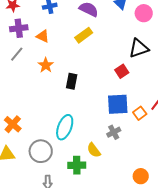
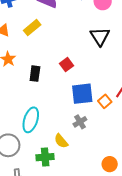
yellow rectangle: (84, 35) -> (32, 28), moved
black triangle: (139, 48) -> (100, 36), turned -40
red square: (122, 71) -> (66, 65), moved

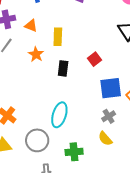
yellow rectangle: (32, 28) -> (58, 37), moved, turned -48
yellow semicircle: (61, 141) -> (105, 139), moved

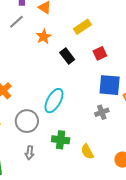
yellow rectangle: (58, 37) -> (82, 27), moved, turned 42
black rectangle: (63, 68) -> (67, 56), turned -56
yellow semicircle: (105, 139) -> (87, 152), moved

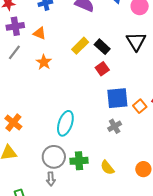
black rectangle: (67, 56) -> (102, 47), moved
gray circle: (27, 121) -> (54, 157), moved

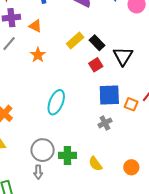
black triangle: (136, 41) -> (123, 56), moved
orange square: (140, 106) -> (131, 104), turned -32
cyan ellipse: (65, 123) -> (56, 102), moved

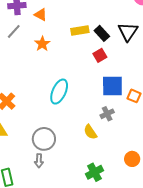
yellow rectangle: (75, 41) -> (80, 30), turned 30
black triangle: (123, 56) -> (128, 32), moved
green cross: (67, 155) -> (94, 172), moved, turned -30
yellow semicircle: (95, 164) -> (90, 132), moved

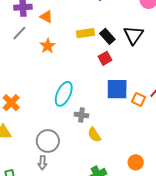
gray cross: (107, 114) -> (81, 115), moved, turned 32

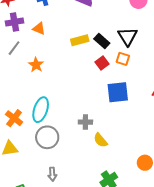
orange star: (48, 46) -> (36, 65), moved
cyan ellipse: (64, 94) -> (41, 110), moved
orange square: (139, 99) -> (123, 59), moved
gray circle: (48, 141) -> (47, 137), moved

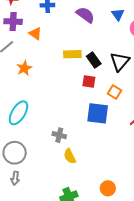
orange square: (123, 59) -> (114, 92), moved
red square: (102, 63) -> (89, 81), turned 32
gray circle: (47, 137) -> (15, 153), moved

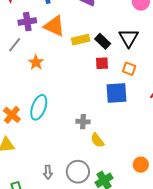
purple cross: (13, 22) -> (27, 22), moved
orange triangle: (35, 34) -> (54, 26), moved, size x1.6
gray circle: (15, 153) -> (78, 172), moved

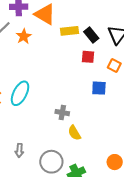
orange star: (36, 62) -> (24, 36), moved
blue square: (117, 93) -> (99, 88), size x0.7
gray arrow: (48, 172) -> (19, 150), moved

